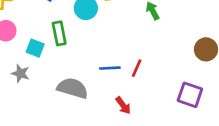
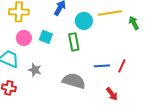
green rectangle: (59, 33) -> (74, 42), moved
cyan square: (35, 48) -> (46, 37), moved

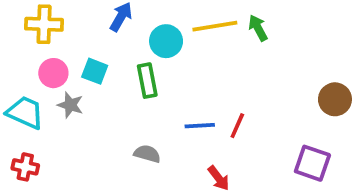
green arrow: (134, 23) -> (258, 28), moved
gray star: (35, 70) -> (70, 105), moved
gray semicircle: (74, 81) -> (147, 154), size x0.6

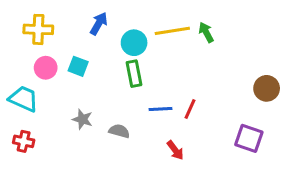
green rectangle: (147, 81) -> (134, 74), moved
gray star: (70, 105) -> (82, 119), moved

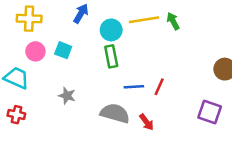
gray semicircle: (119, 131) -> (115, 113), moved, size x1.6

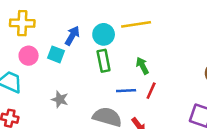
blue arrow: (81, 14) -> (72, 36), moved
green arrow: (173, 21) -> (142, 66), moved

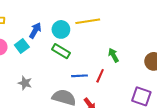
cyan square: (56, 54) -> (22, 46), turned 32
green rectangle: (104, 61) -> (61, 51), turned -48
green arrow: (142, 66) -> (113, 55), moved

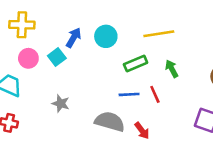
yellow line: (88, 21) -> (159, 34), moved
green rectangle: (61, 51) -> (136, 63), moved, turned -54
red line: (100, 76) -> (155, 94), turned -48

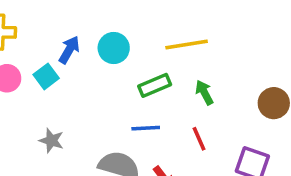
red line: (155, 94) -> (199, 139), moved

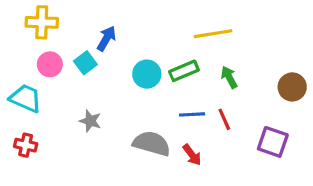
cyan circle: (114, 48) -> (147, 74), moved
blue line: (146, 128) -> (192, 114), moved

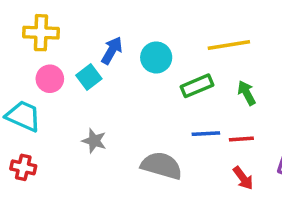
cyan circle: (147, 74) -> (156, 57), moved
red line: (224, 119) -> (241, 139), turned -70
red arrow: (192, 155) -> (243, 178), moved

